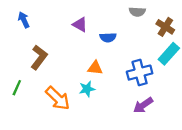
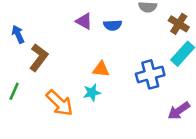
blue arrow: (24, 20) -> (18, 34), moved
blue semicircle: (108, 37) -> (113, 25), moved
purple arrow: (143, 105) -> (179, 111), moved

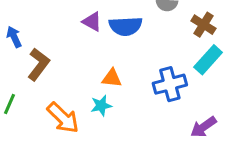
blue semicircle: (113, 25) -> (126, 26), size x1.5

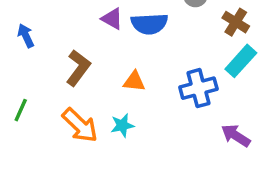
brown L-shape: (39, 64) -> (78, 68), moved
cyan star: (101, 106) -> (122, 125), moved
purple arrow: (203, 127) -> (236, 136), turned 68

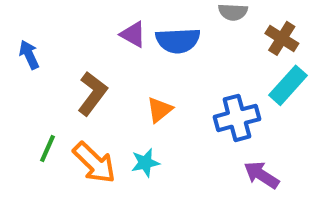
orange triangle: (134, 81) -> (160, 110), turned -45
green line: (21, 110) -> (47, 148), moved
purple arrow: (236, 136) -> (261, 175), moved

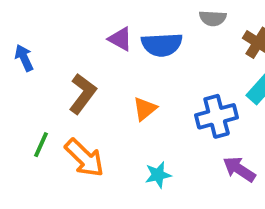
cyan star: (145, 163) -> (158, 175), moved

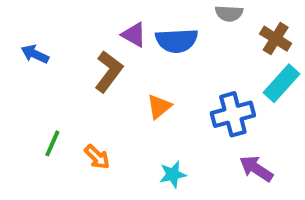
blue arrow: (24, 58) -> (35, 54), turned -40
brown L-shape: (83, 94) -> (109, 72), moved
orange arrow: (84, 158) -> (97, 157), size x0.6

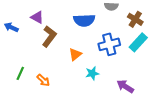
purple triangle: (134, 35) -> (37, 17), moved
blue cross: (233, 114) -> (109, 44), moved
cyan star: (173, 174) -> (92, 73), moved

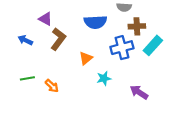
brown cross: (135, 19) -> (137, 26), moved, turned -35
blue arrow: (11, 27) -> (25, 40), moved
green line: (20, 73) -> (27, 78), turned 56

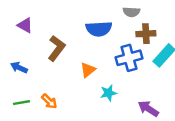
purple triangle: (45, 19) -> (25, 25), moved
blue arrow: (25, 40) -> (19, 68), moved
green line: (27, 78) -> (21, 103), moved

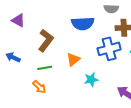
green line: (21, 103) -> (45, 68), moved

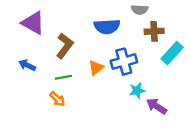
purple triangle: (18, 20) -> (33, 23), size x1.5
blue cross: (109, 49) -> (124, 62), moved
cyan star: (91, 80) -> (137, 91), moved

